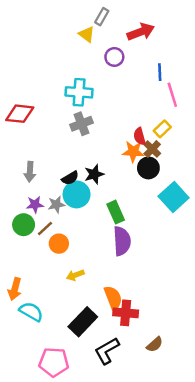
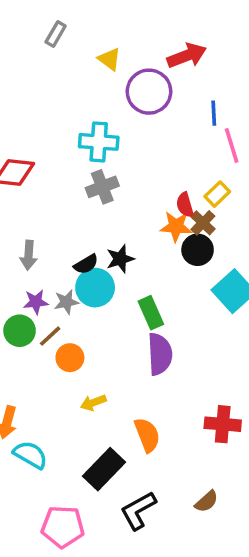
gray rectangle: (102, 17) -> (56, 34), moved
purple circle: (114, 57) -> (149, 92), size x1.6
red cross: (126, 313) -> (223, 424), moved

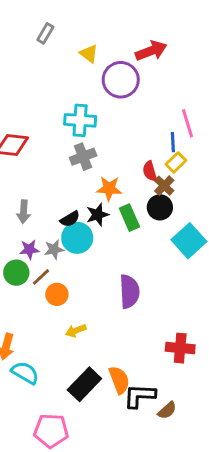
blue line: (214, 113) -> (173, 142), moved
orange star: (176, 226) -> (109, 189), moved
green rectangle: (151, 313) -> (129, 218), moved
orange semicircle: (147, 435) -> (119, 380), moved
black L-shape: (138, 510) -> (140, 396), moved, turned 32

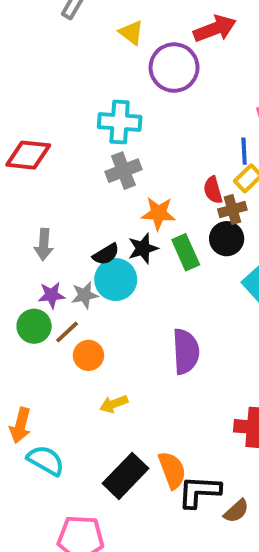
brown cross: (164, 186) -> (232, 210), turned 30

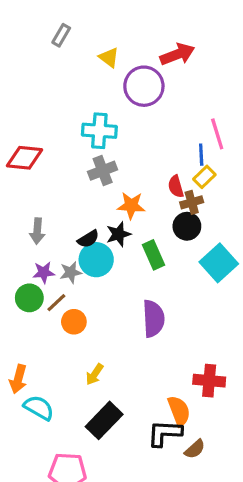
green rectangle: (186, 252) -> (153, 255), moved
yellow arrow: (114, 404) -> (95, 374), moved, turned -35
orange semicircle: (172, 470) -> (179, 411), moved

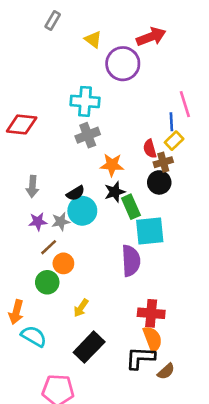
black star: (118, 234) -> (115, 192), moved
cyan square: (219, 263) -> (150, 231), moved, turned 36
green circle: (29, 298) -> (47, 282), moved
red cross: (209, 381) -> (151, 313), moved

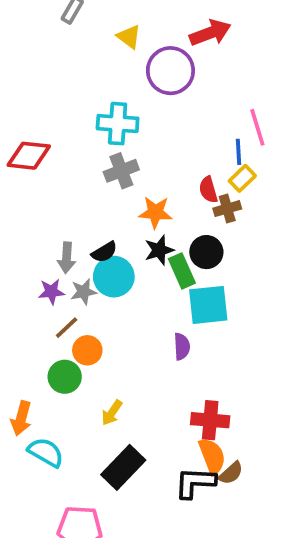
black circle: (159, 182) -> (206, 252), moved
gray arrow: (32, 186) -> (67, 258), moved
purple semicircle: (131, 261) -> (182, 347), size x0.6
brown semicircle: (166, 371) -> (231, 473), moved

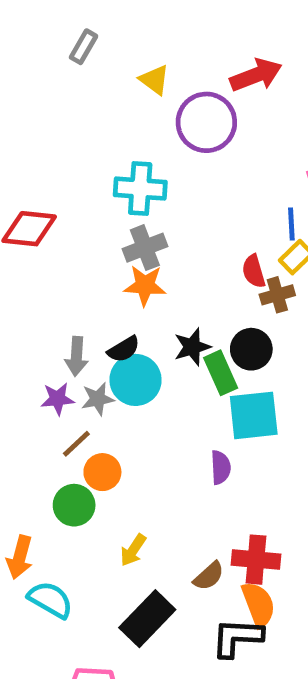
orange star: (155, 212) -> (145, 285), moved
brown semicircle: (231, 473) -> (209, 576), moved

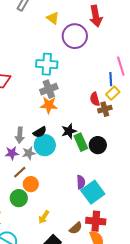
red arrow: (256, 75) -> (96, 16), turned 100
black circle: (251, 349) -> (98, 145), moved
cyan square: (254, 415) -> (93, 192), moved, turned -30

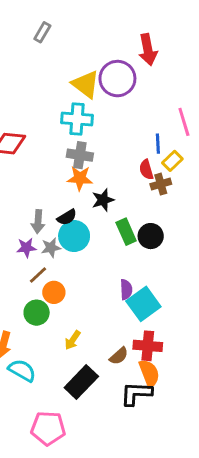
yellow triangle: (53, 18) -> (86, 84), moved, size x1.5
blue line: (111, 79) -> (158, 144), moved
gray cross: (49, 89) -> (80, 155), turned 30
black star: (69, 131) -> (103, 200), moved

